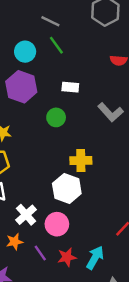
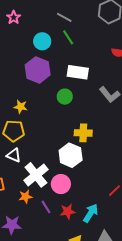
white rectangle: (70, 87) -> (78, 72), size x1.5
white cross: (26, 215) -> (36, 175), size x1.4

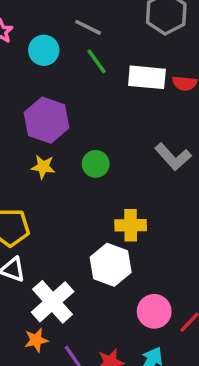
cyan circle: (42, 41) -> (44, 50), moved
white rectangle: (78, 72) -> (147, 77), moved
yellow star: (21, 107) -> (43, 167), moved
pink circle: (61, 184) -> (154, 311), moved

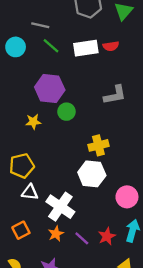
purple hexagon: (47, 120) -> (50, 89), moved
gray L-shape: (173, 157) -> (115, 95), turned -45

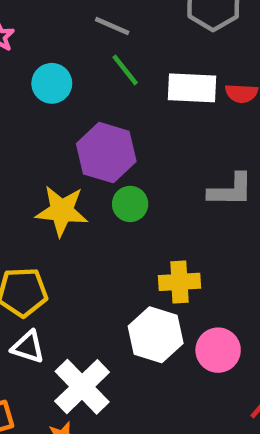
cyan circle: (16, 47) -> (52, 83), moved
yellow star: (33, 122) -> (62, 211), size x1.6
pink circle: (127, 197) -> (218, 350), moved

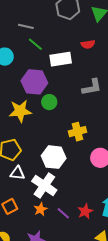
white rectangle: (192, 88) -> (61, 59), moved
white hexagon: (156, 335) -> (54, 157), moved

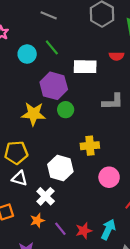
gray line: (26, 26) -> (49, 15), moved
green line: (35, 44) -> (52, 47), moved
white cross: (44, 186) -> (46, 196), size x0.7

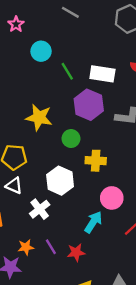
green line: (52, 47) -> (67, 71), moved
purple hexagon: (54, 86) -> (89, 105), moved
green circle: (66, 110) -> (71, 139), moved
orange star: (37, 220) -> (26, 247), moved
cyan arrow: (108, 229) -> (93, 222), moved

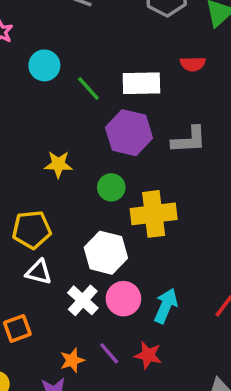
yellow star: (39, 117) -> (58, 164), size x0.7
yellow cross: (96, 161) -> (154, 214), size x1.4
pink circle: (112, 198) -> (123, 299), moved
red star: (76, 252) -> (148, 355), turned 30

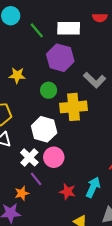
gray L-shape: (189, 140) -> (95, 80), moved, turned 45
cyan arrow: (166, 306) -> (93, 187), moved
purple line: (109, 353) -> (36, 179), moved

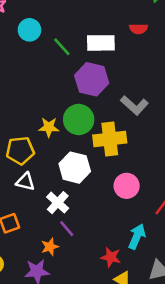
yellow star: (17, 75) -> (49, 127), moved
green circle: (49, 90) -> (79, 120), size x1.5
pink circle: (54, 157) -> (127, 186), moved
red star: (67, 192) -> (111, 257), moved

